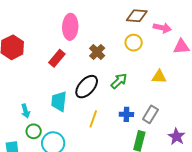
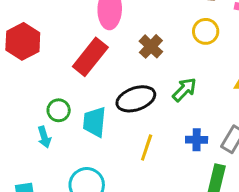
red rectangle: (57, 58) -> (90, 57), size x1.4
black ellipse: (87, 87) -> (136, 99), turned 30
green circle: (34, 131) -> (59, 110), moved

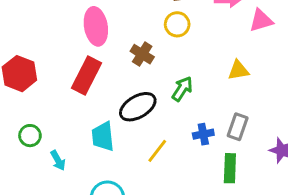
yellow circle: (206, 31) -> (177, 24), moved
green circle: (59, 110) -> (30, 136), moved
yellow line: (147, 147) -> (157, 151), turned 30

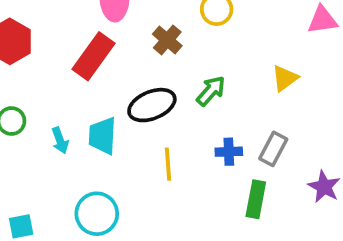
yellow triangle: (238, 70) -> (285, 78), turned -35
yellow line: (157, 151) -> (168, 164), turned -50
cyan arrow: (58, 160) -> (60, 140), moved

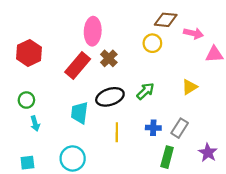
brown cross: (167, 40) -> (109, 58), moved
cyan arrow: (60, 140) -> (35, 124), moved

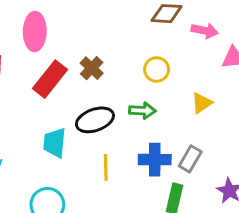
pink ellipse: (93, 31) -> (35, 31), moved
yellow circle: (152, 43) -> (157, 69), moved
green arrow: (145, 91) -> (142, 111), turned 48
blue cross: (153, 128) -> (155, 160), size x1.5

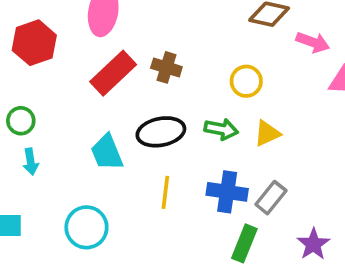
brown cross: (92, 68) -> (166, 67), turned -35
yellow triangle: (202, 103) -> (267, 133), moved
cyan trapezoid: (55, 143) -> (107, 152), turned -36

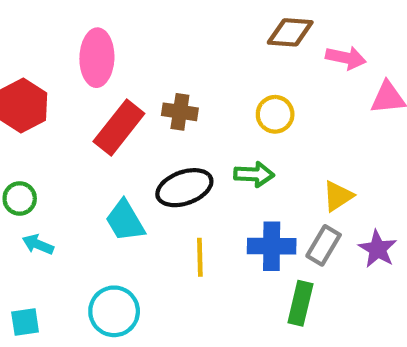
yellow triangle: (267, 133) -> (338, 196), moved
cyan arrow: (31, 162) -> (38, 244), turned 130
purple star: (313, 244) -> (378, 249), moved

